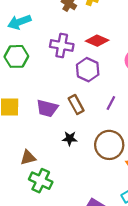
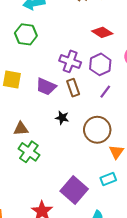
purple cross: (62, 46) -> (70, 61), moved
purple hexagon: (88, 70) -> (100, 64), moved

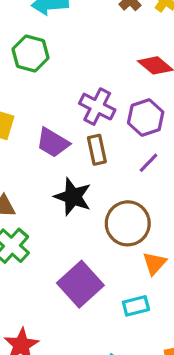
black star: (62, 118) -> (73, 197), size x1.6
purple square: (74, 190) -> (80, 284), moved

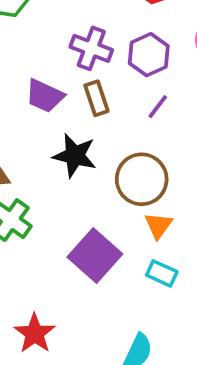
orange triangle: (154, 263) -> (158, 225), moved
cyan rectangle: (136, 306) -> (162, 273), turned 45

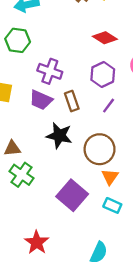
purple cross: (91, 48) -> (50, 71), moved

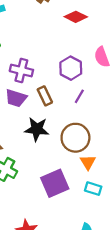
red diamond: (105, 38) -> (76, 17), moved
purple square: (72, 195) -> (55, 183), turned 32

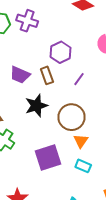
purple hexagon: (71, 68) -> (61, 52), moved
purple cross: (21, 70) -> (27, 21), moved
black star: (37, 129) -> (36, 106), turned -30

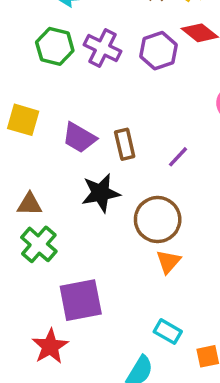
purple hexagon: (61, 52) -> (159, 51), moved
purple square: (48, 157) -> (81, 300), moved
cyan rectangle: (83, 166) -> (168, 332), moved

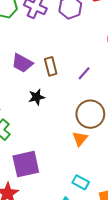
black star: (101, 193) -> (37, 97), size x0.7
brown circle: (158, 220) -> (90, 114), moved

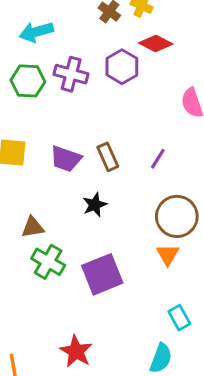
purple square: (26, 164) -> (102, 274), moved
cyan rectangle: (81, 182) -> (179, 318), turned 42

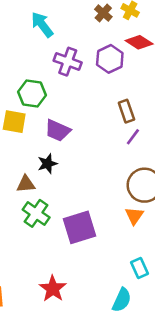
cyan arrow: (36, 32) -> (42, 25), turned 64
green hexagon: (28, 81) -> (32, 93), moved
brown rectangle: (108, 157) -> (126, 111), moved
black star: (95, 205) -> (47, 164), moved

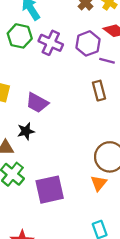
green hexagon: (32, 93) -> (20, 36), moved
purple line: (133, 137) -> (107, 61), moved, turned 63

